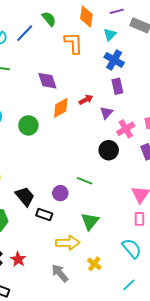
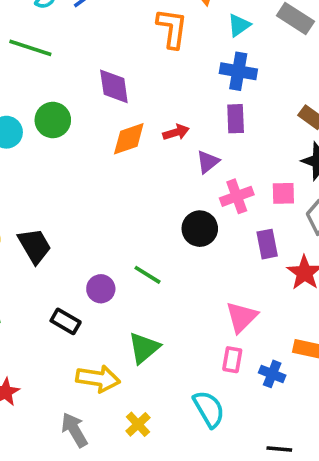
blue cross: (114, 60) -> (238, 71), turned -30
green circle: (28, 125) -> (53, 120), moved
black trapezoid: (25, 196) -> (35, 246), moved

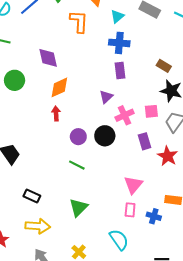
red arrow: (176, 132) -> (56, 114), moved, turned -72
purple circle: (101, 289) -> (78, 137), moved
yellow arrow: (98, 379) -> (38, 226), moved

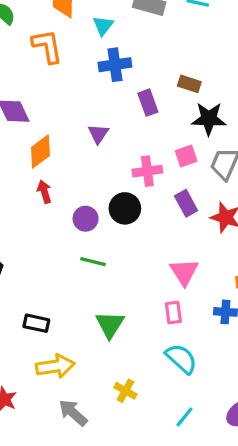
purple rectangle: (120, 70) -> (148, 103), moved
purple triangle: (106, 97) -> (98, 134), moved
pink cross: (125, 115) -> (147, 171), turned 30
pink rectangle: (130, 210) -> (173, 313), moved

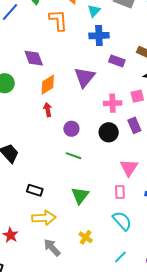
purple rectangle: (148, 103) -> (117, 61), turned -56
purple triangle: (98, 134) -> (84, 77), size x1.6
black circle: (125, 208) -> (109, 132), moved

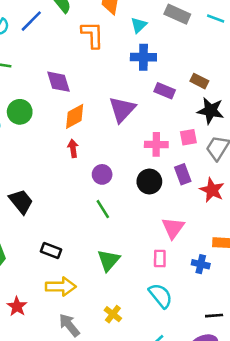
green line: (73, 156) -> (103, 209), turned 35

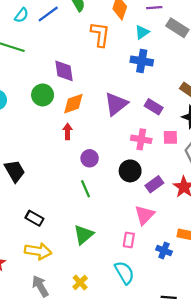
purple rectangle: (165, 91) -> (154, 107), moved
green circle: (20, 112) -> (43, 95), moved
purple rectangle: (183, 174) -> (154, 184), moved, turned 66

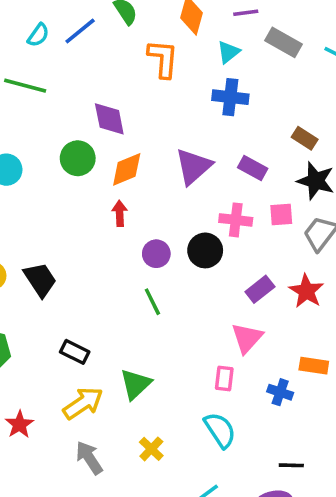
black circle: (130, 171) -> (205, 250), moved
green triangle: (84, 235) -> (136, 384), moved
yellow arrow: (38, 251) -> (83, 403), turned -40

